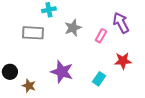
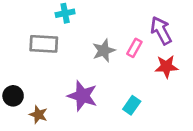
gray star: (73, 28) -> (104, 51), moved
red star: (123, 61) -> (166, 67), moved

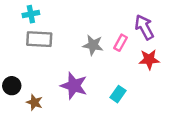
cyan cross: (65, 13) -> (31, 14), moved
gray star: (104, 51) -> (93, 45), turned 30

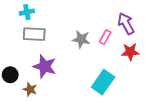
purple star: (74, 86) -> (45, 66), moved
cyan rectangle: (118, 94) -> (103, 82), size x1.6

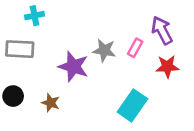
gray rectangle: (34, 34) -> (20, 49), moved
purple star: (45, 66) -> (73, 67), moved
brown star: (30, 89) -> (51, 103), moved

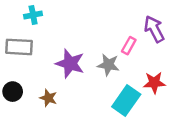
gray star: (104, 50) -> (108, 65), moved
red star: (167, 67) -> (154, 83), moved

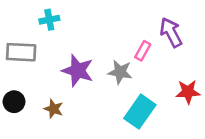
cyan cross: (33, 15) -> (49, 20), moved
red star: (154, 83) -> (188, 92), moved

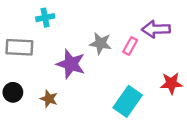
purple arrow: (171, 32) -> (156, 29), turned -64
gray star: (120, 72) -> (100, 43), moved

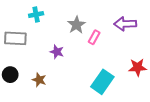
gray star: (100, 43) -> (76, 25), moved, turned 30
pink rectangle: (130, 46) -> (94, 37), moved
purple star: (71, 64) -> (57, 52), size x0.6

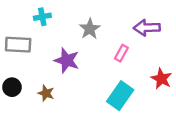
pink rectangle: (94, 37) -> (121, 53), moved
purple star: (57, 52) -> (67, 60), size x1.5
red star: (138, 67) -> (161, 79), turned 30

